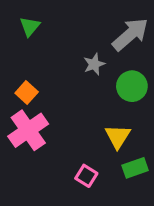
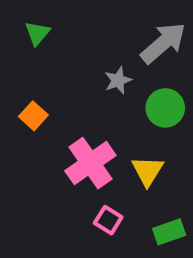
pink cross: (28, 130) -> (90, 163), moved
green rectangle: (135, 168) -> (169, 232), moved

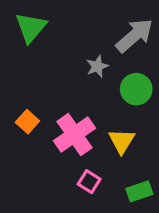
green triangle: (37, 33) -> (31, 27), size x1.5
orange square: (33, 116) -> (27, 122), moved

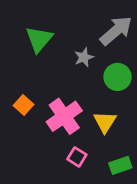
green triangle: (31, 27) -> (39, 39), moved

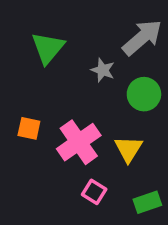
gray star: (84, 57) -> (103, 70), turned -30
orange square: (23, 105) -> (29, 128), turned -30

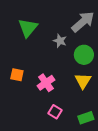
pink cross: (79, 142) -> (46, 83), size x0.7
yellow triangle: (128, 149) -> (83, 81), moved

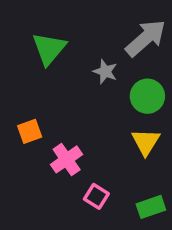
orange square: (17, 75) -> (30, 131), turned -32
pink cross: (46, 83) -> (67, 159), moved

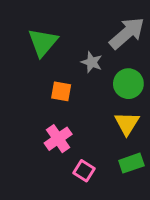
orange square: (30, 131) -> (61, 91), moved, turned 30
green rectangle: (151, 207) -> (131, 163), moved

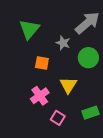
yellow triangle: (127, 123) -> (68, 85), moved

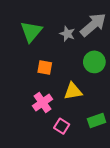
gray star: (63, 43) -> (67, 34), moved
yellow triangle: (68, 85) -> (73, 91), turned 48

